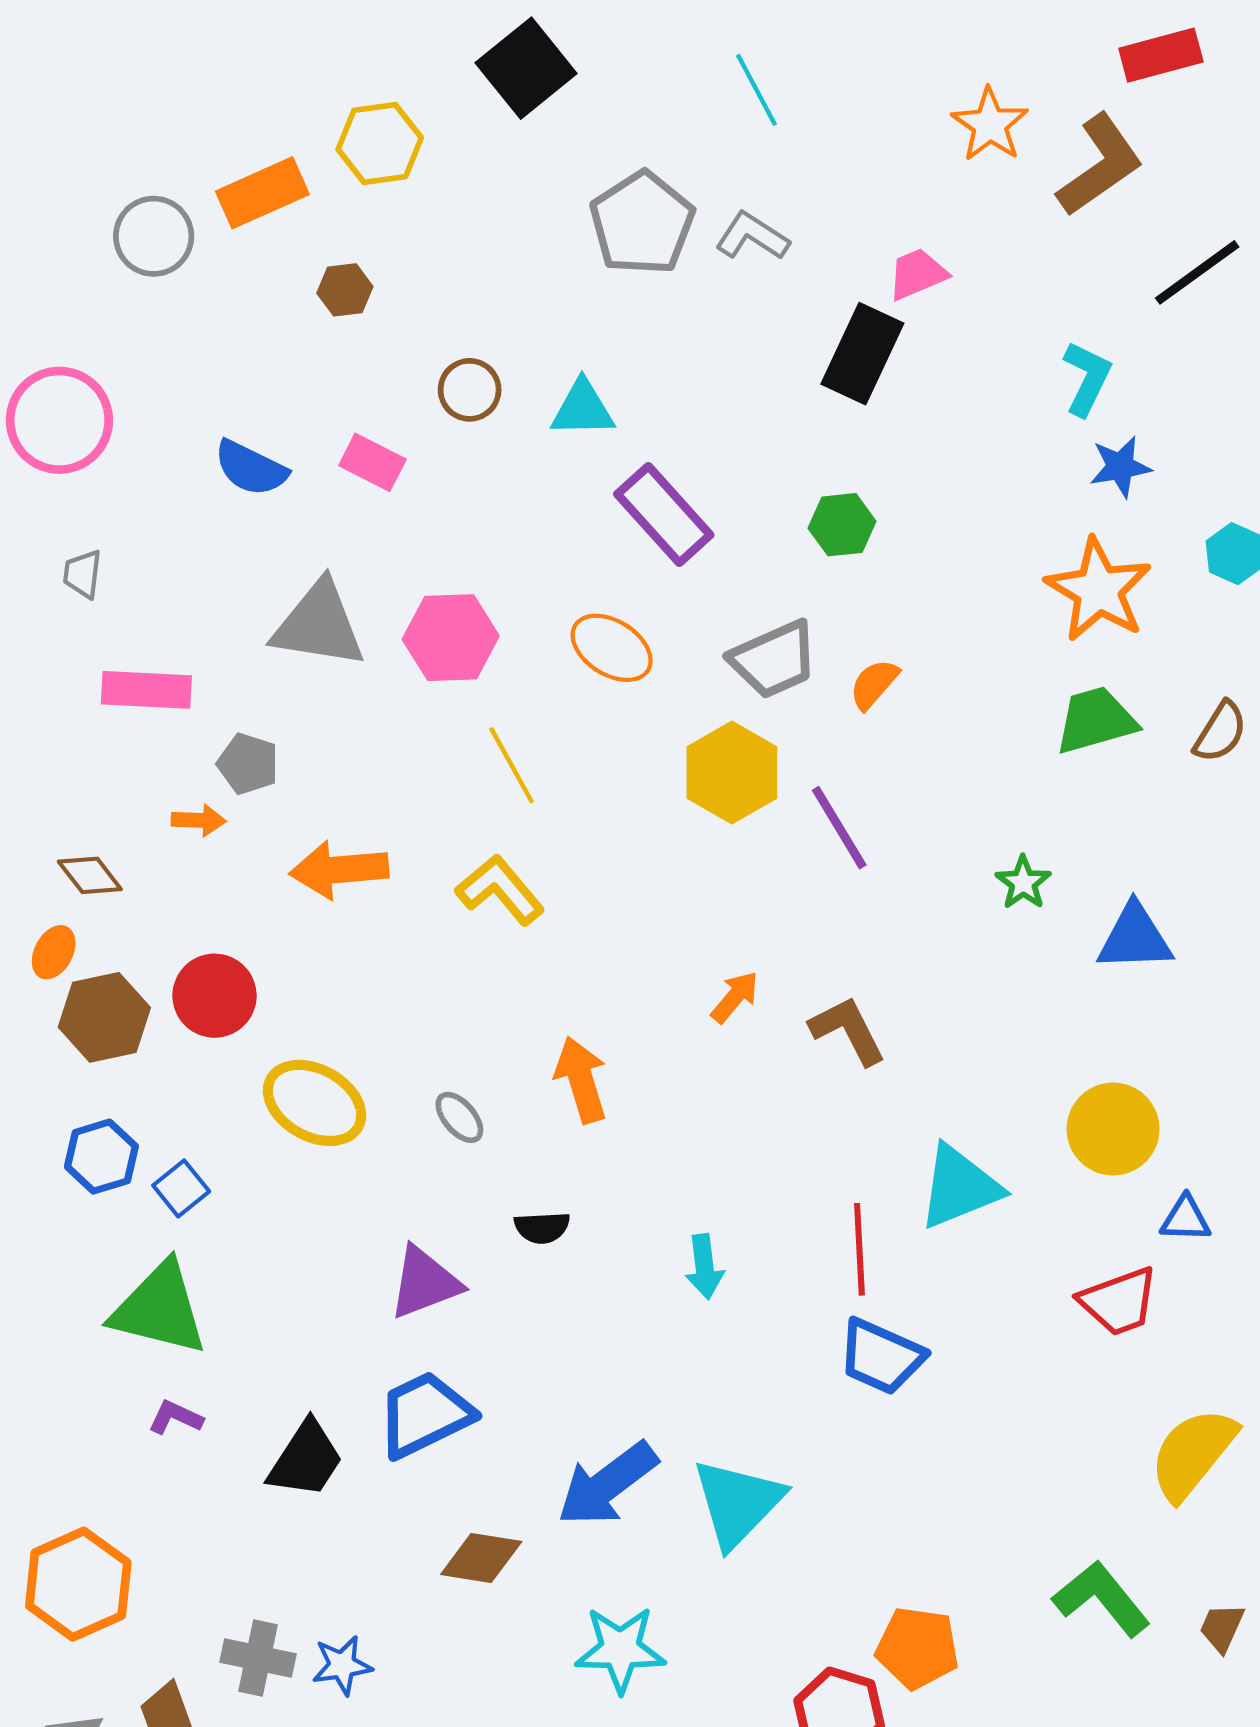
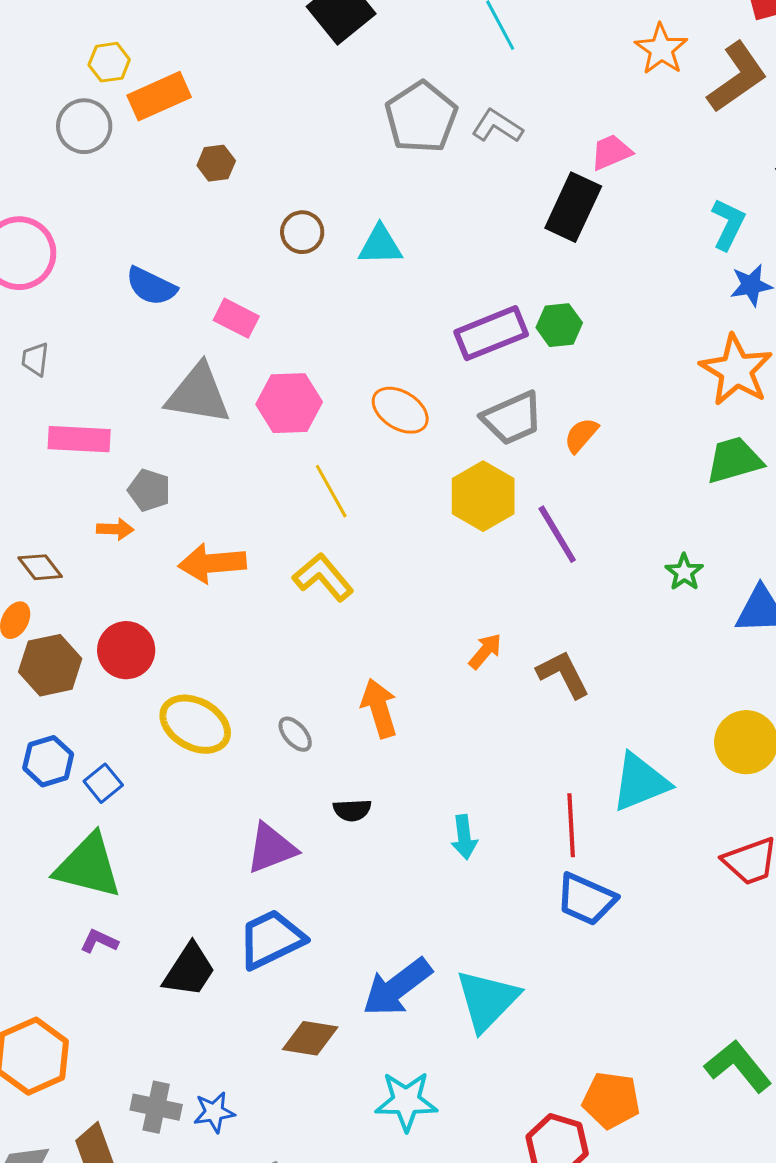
yellow hexagon: (380, 143) -> (109, 62), moved, size x0.7
pink rectangle: (372, 462) -> (236, 318), moved
purple rectangle: (664, 515) -> (491, 333), moved, turned -70

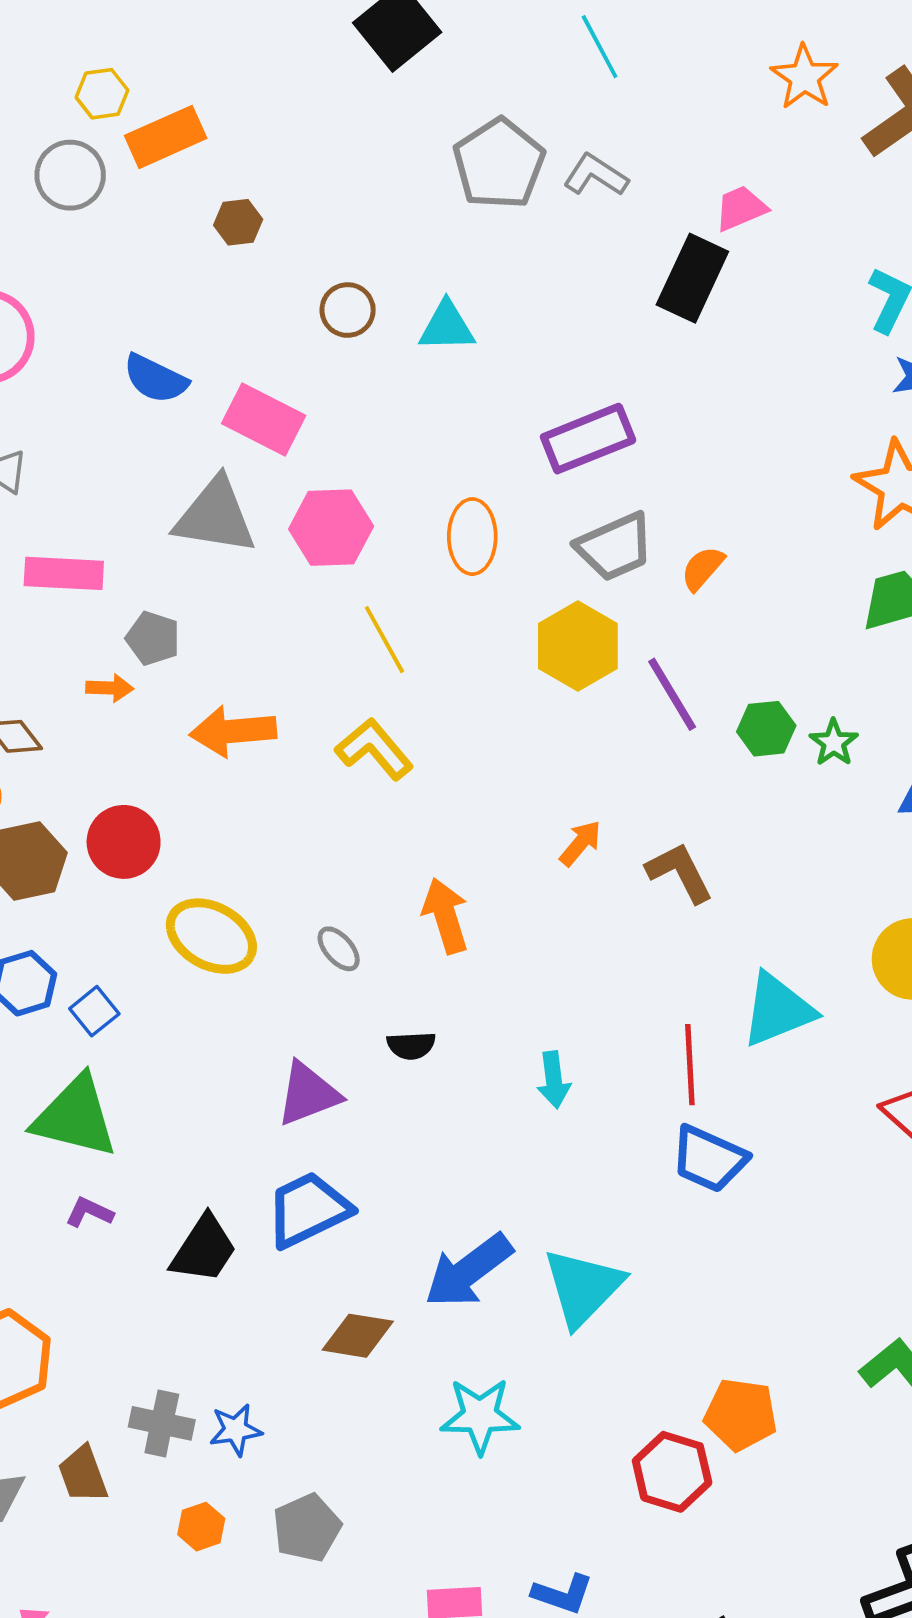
pink rectangle: (236, 318) -> (264, 419), size x1.4
green hexagon: (559, 325) -> (766, 729), moved
orange ellipse: (400, 410) -> (472, 537), turned 58

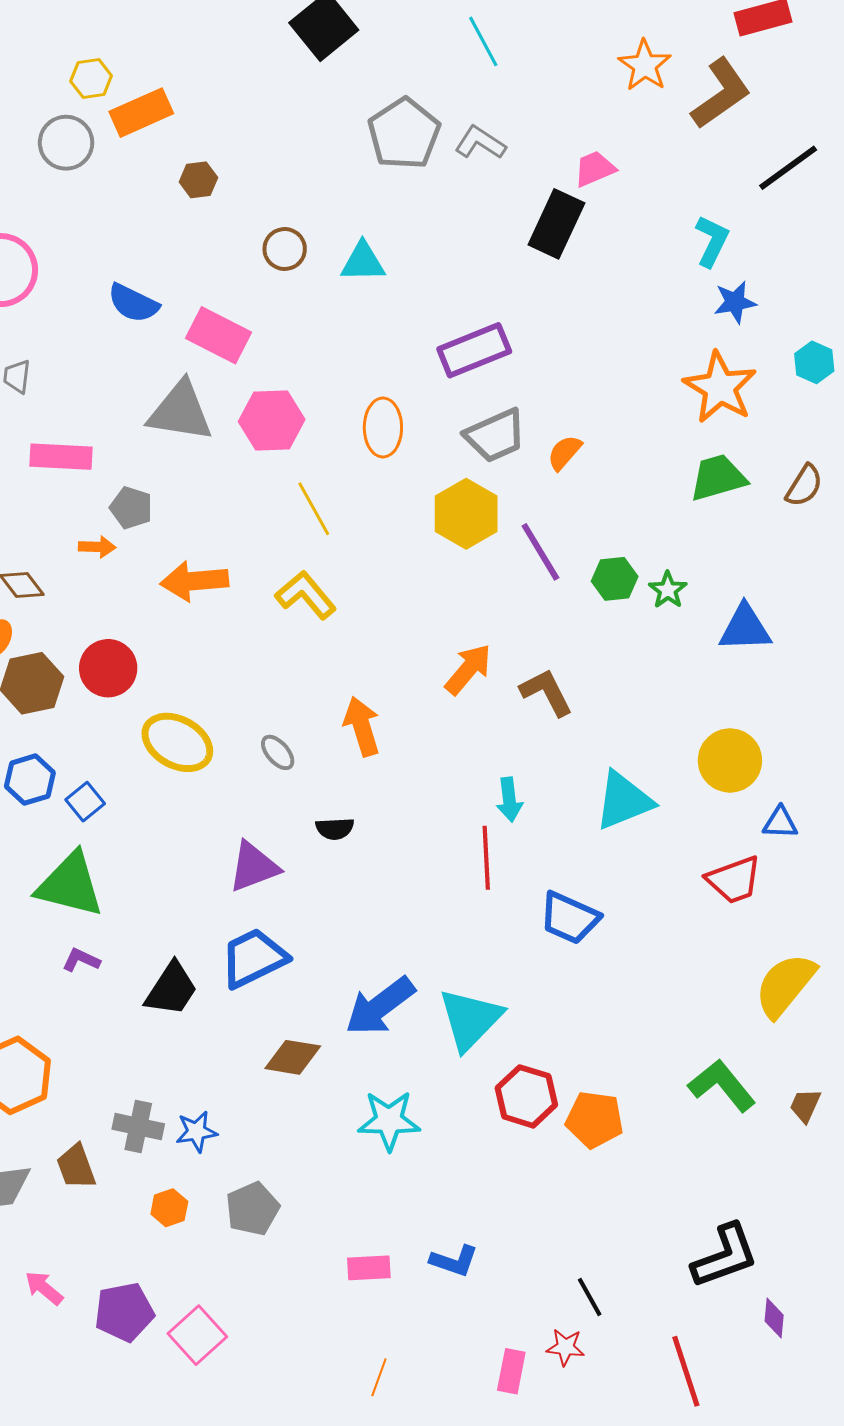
orange arrow: (580, 843) -> (468, 669), size x1.4
red line: (690, 1065) -> (486, 858), moved
cyan arrow: (554, 1080) -> (509, 800), moved
red hexagon: (672, 1472) -> (526, 1096), moved

